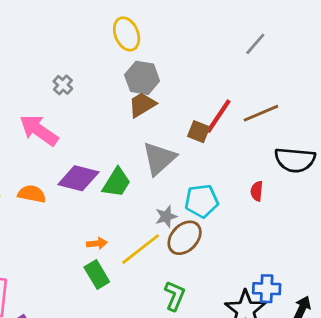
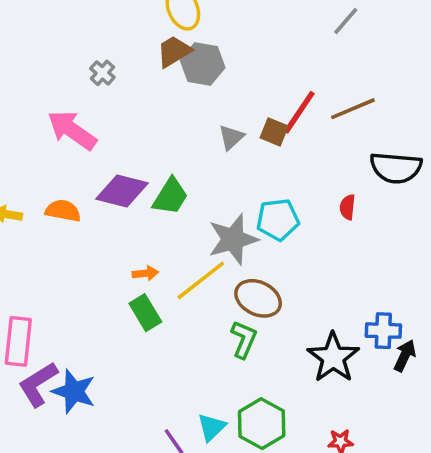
brown trapezoid: (142, 105) -> (174, 51), moved
gray triangle: (159, 158) -> (231, 137), moved, size x0.6
gray star: (166, 217) -> (233, 239), size x1.8
brown ellipse: (185, 238) -> (258, 298), moved, turned 72
blue cross: (267, 289) -> (383, 331), moved

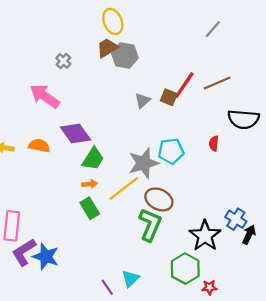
purple diamond: (122, 191) -> (75, 134), turned 40
green trapezoid: (170, 196) -> (93, 159), moved
blue cross: (383, 331) -> (236, 219), turned 30
green L-shape: (244, 340) -> (150, 225), size x1.4
green hexagon: (262, 424) -> (185, 269), moved

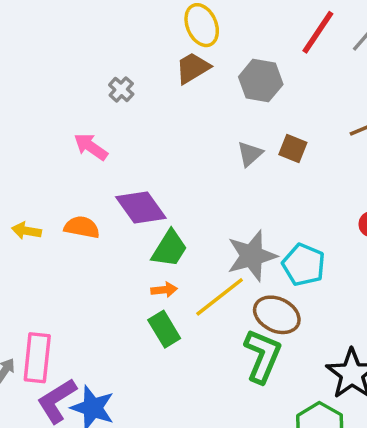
gray hexagon: (125, 56) -> (261, 81), moved
red line: (184, 85) -> (318, 32), moved
pink arrow: (45, 96) -> (91, 147), size x0.7
cyan pentagon: (171, 151) -> (304, 265), moved, turned 30

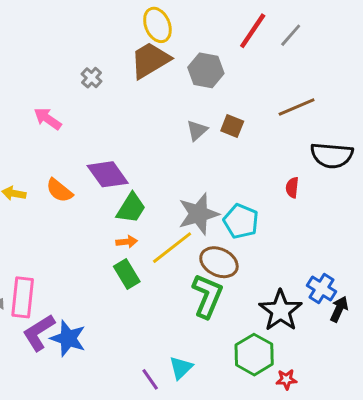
brown trapezoid: (193, 68) -> (150, 60), size x1.4
pink arrow: (91, 147) -> (48, 119), moved
orange semicircle: (82, 227) -> (59, 190), turned -152

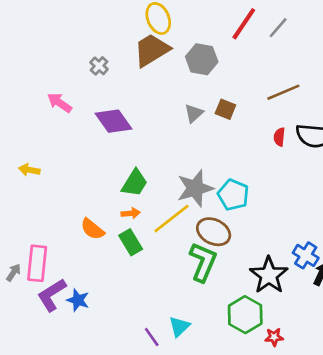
purple diamond: (108, 174) -> (114, 121), moved
red semicircle: (292, 188) -> (279, 137), moved
orange semicircle: (59, 190) -> (92, 229), moved
blue star: (68, 338) -> (78, 300), size x0.7

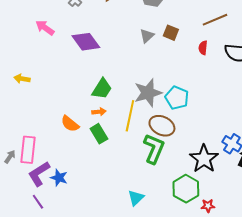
red semicircle: (279, 137) -> (203, 48), moved
yellow line: (171, 219) -> (130, 116), turned -40
purple line: (152, 337) -> (38, 202), moved

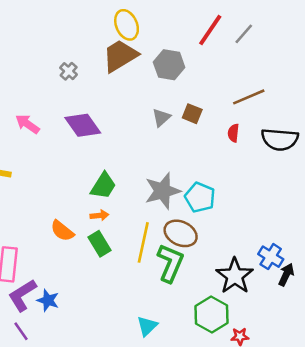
pink arrow: (45, 28) -> (27, 124), moved
yellow line: (130, 116) -> (143, 242), moved

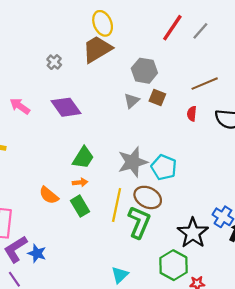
gray hexagon: (169, 65) -> (144, 71), moved

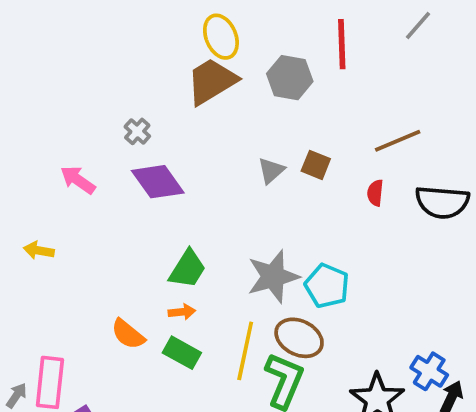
red line: (172, 28) -> (342, 44), turned -36
gray line: (200, 31) -> (418, 25), moved
gray cross: (54, 62) -> (137, 131), moved
gray hexagon: (144, 71) -> (290, 78), moved
green rectangle: (80, 206) -> (182, 353), turned -30

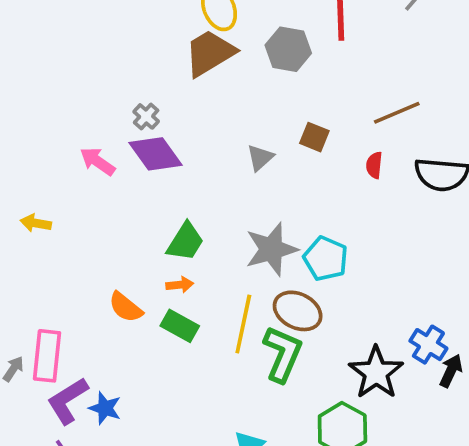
gray cross: (137, 131) -> (146, 116), moved
gray triangle: (271, 171) -> (260, 158), moved
pink arrow: (78, 180) -> (98, 161), moved

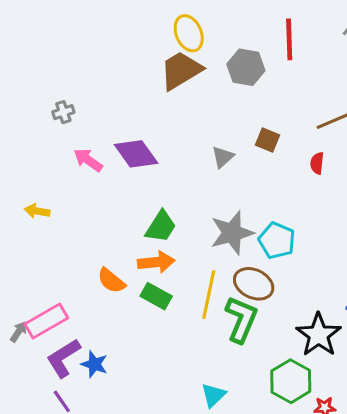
gray cross: (146, 116) -> (63, 112), moved, turned 30
orange arrow: (180, 285) -> (156, 262), size x1.6
pink rectangle: (47, 356) -> (46, 321), turned 54

